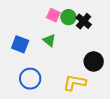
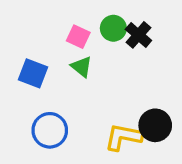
pink square: (53, 15) -> (78, 37), moved
black circle: (94, 61) -> (155, 125), moved

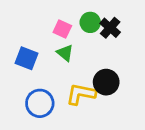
black circle: (155, 125) -> (106, 82), moved
yellow L-shape: (123, 137) -> (81, 94), moved

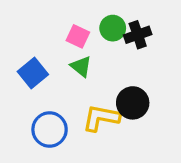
black cross: (110, 28) -> (138, 35), turned 30
blue square: (27, 58) -> (33, 73), turned 30

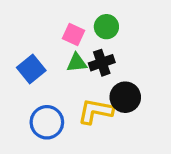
black cross: (138, 35) -> (102, 63), moved
green triangle: (81, 66) -> (77, 63), turned -45

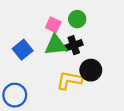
green triangle: (77, 63) -> (56, 45), size x1.5
blue circle: (47, 122) -> (15, 95), moved

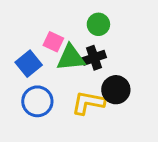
pink square: (53, 25) -> (53, 42), moved
blue circle: (15, 95) -> (37, 101), moved

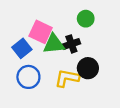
green circle: (98, 24) -> (86, 19), moved
pink square: (53, 42) -> (41, 32), size x1.5

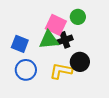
pink square: (41, 32) -> (56, 25), moved
blue square: (22, 48) -> (20, 44), turned -30

